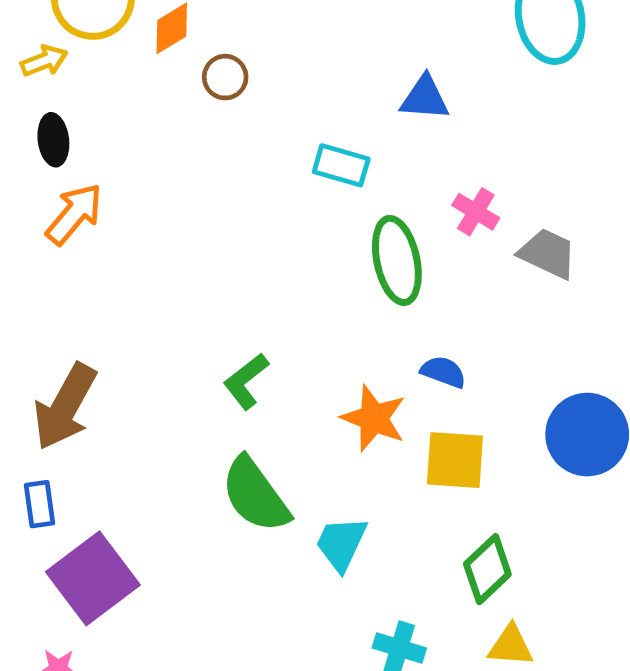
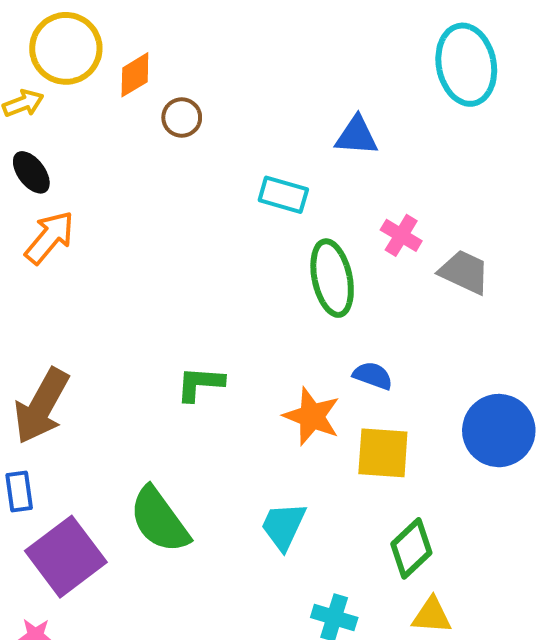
black ellipse: (53, 140) -> (31, 172), turned -30
green L-shape: (246, 381) -> (200, 384), turned 42
green semicircle: (255, 495) -> (159, 520), moved

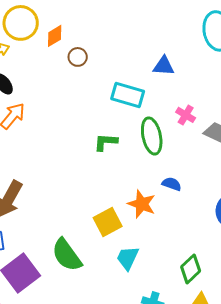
cyan rectangle: (283, 195) -> (128, 95), size x1.4
green L-shape: (200, 384) -> (106, 142), moved
yellow square: (383, 453) -> (108, 222), moved, turned -32

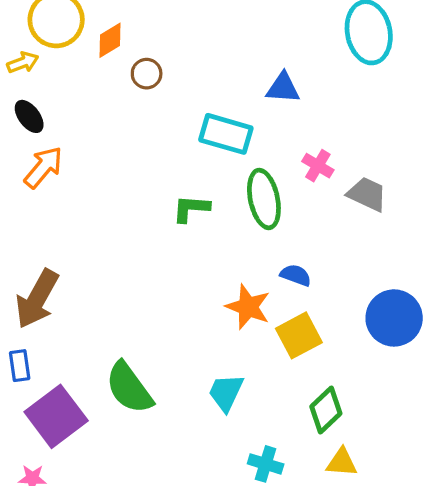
yellow square: (108, 222) -> (299, 335), moved

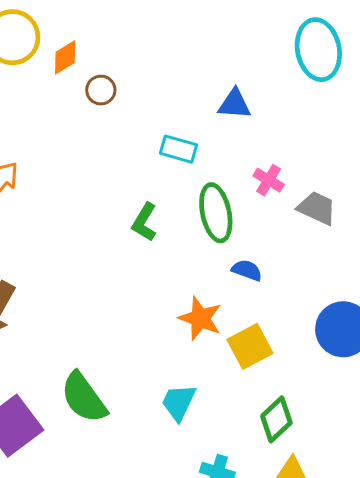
cyan rectangle: (226, 134) -> (179, 149), size x0.7
green L-shape: (191, 208) -> (144, 222), turned -63
blue semicircle: (296, 275) -> (247, 270), moved

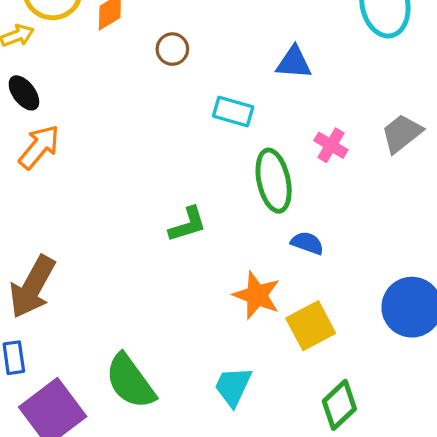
brown circle: (101, 90) -> (172, 49), moved
gray trapezoid: (317, 208) -> (402, 133), moved, turned -63
green L-shape: (144, 222) -> (188, 224), moved, turned -138

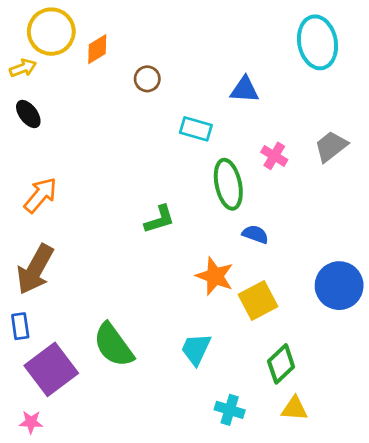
orange arrow: (39, 147) -> (40, 195), moved

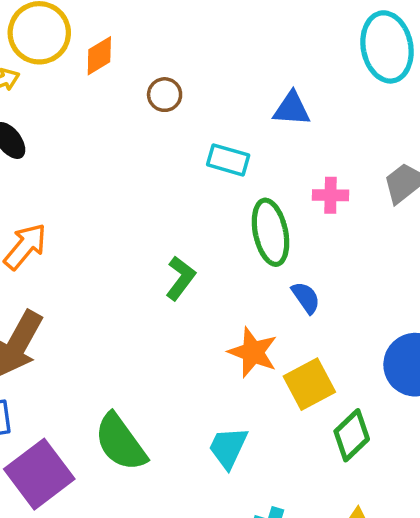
pink cross: (274, 156) -> (331, 195), turned -30
green L-shape: (159, 219) -> (180, 278), turned -36
blue semicircle: (255, 234) -> (306, 298), turned 35
green diamond: (281, 364) -> (352, 435), moved

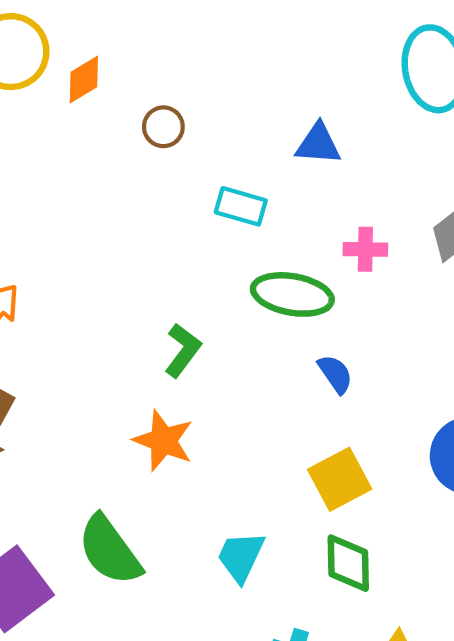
green ellipse: (271, 232) -> (292, 294), turned -68
orange star: (253, 352) -> (163, 441), moved
green diamond: (352, 435) -> (348, 563), moved, turned -48

